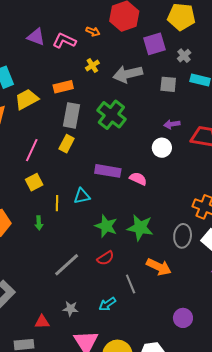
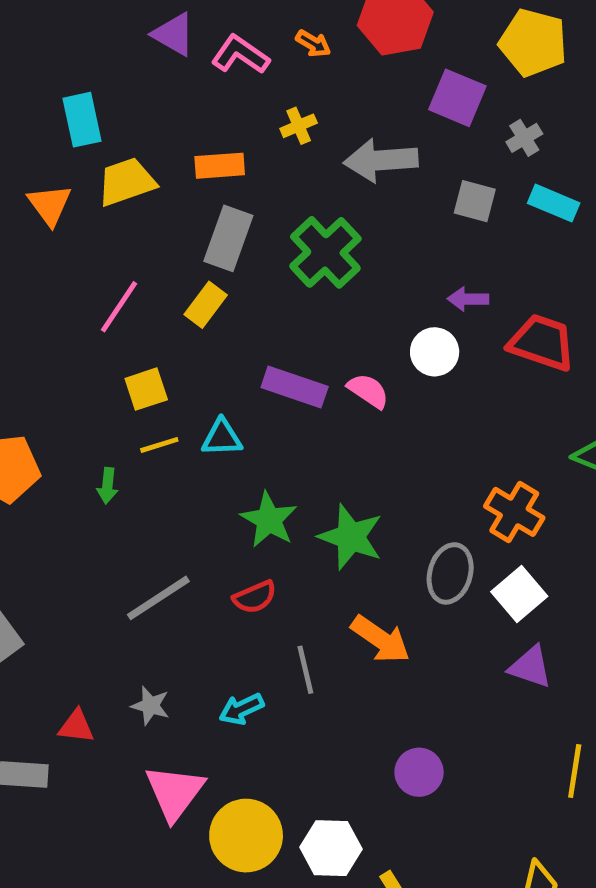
purple square: (154, 44) -> (457, 98), turned 30
pink semicircle: (138, 179) -> (368, 391), moved
yellow square: (34, 182) -> (146, 389), moved
yellow line: (57, 203) -> (159, 445), turned 63

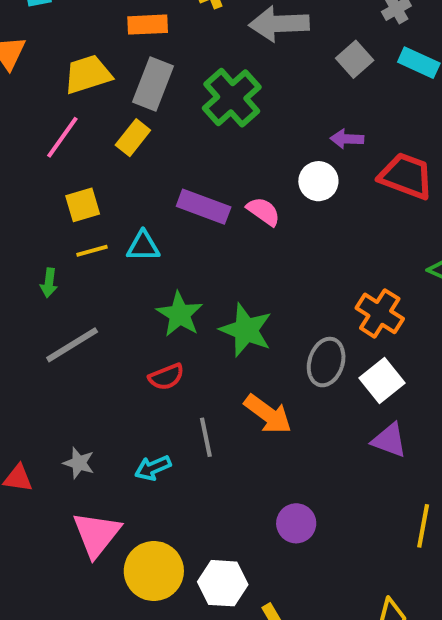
yellow trapezoid: (126, 182) -> (88, 74), moved
gray square: (475, 201) -> (355, 59), turned 32
gray line: (158, 598) -> (72, 345), moved

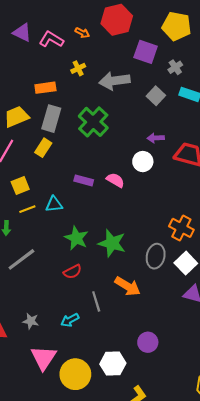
purple rectangle: (204, 207) -> (84, 180), size x0.7
white hexagon: (223, 583) -> (113, 364), moved

